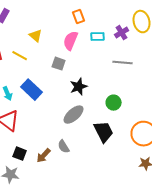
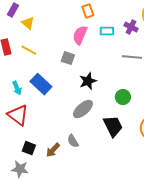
purple cross: (122, 33) -> (131, 27), turned -32
yellow triangle: (36, 36) -> (28, 23), moved

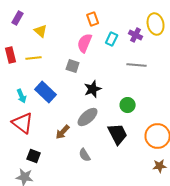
yellow triangle: (28, 23) -> (41, 31), moved
cyan rectangle: (107, 31) -> (112, 39), turned -64
yellow line: (29, 50) -> (34, 58), turned -35
gray semicircle: (73, 141) -> (85, 155), moved
brown arrow: (53, 150) -> (63, 132), moved

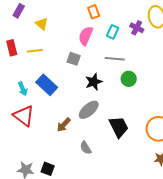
gray line: (137, 65) -> (115, 59), moved
green circle: (128, 105) -> (129, 79), moved
black square: (34, 156) -> (48, 169), moved

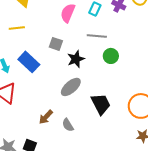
gray square: (74, 59) -> (56, 44), moved
brown arrow: (64, 125) -> (46, 117), moved

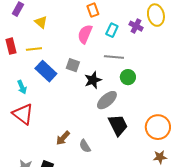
blue rectangle: (29, 62) -> (46, 71), moved
gray ellipse: (71, 87) -> (107, 100), moved

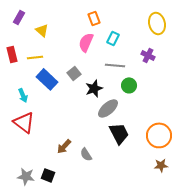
purple cross: (136, 26) -> (148, 55), moved
gray square: (73, 65) -> (74, 73), turned 32

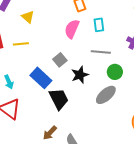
cyan rectangle: (113, 38) -> (99, 25), turned -32
blue rectangle: (47, 79) -> (41, 78), moved
gray ellipse: (108, 108) -> (106, 95), moved
black trapezoid: (119, 133) -> (59, 99), moved

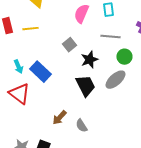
blue rectangle: (41, 78) -> (40, 72), moved
black trapezoid: (59, 99) -> (85, 86), moved

